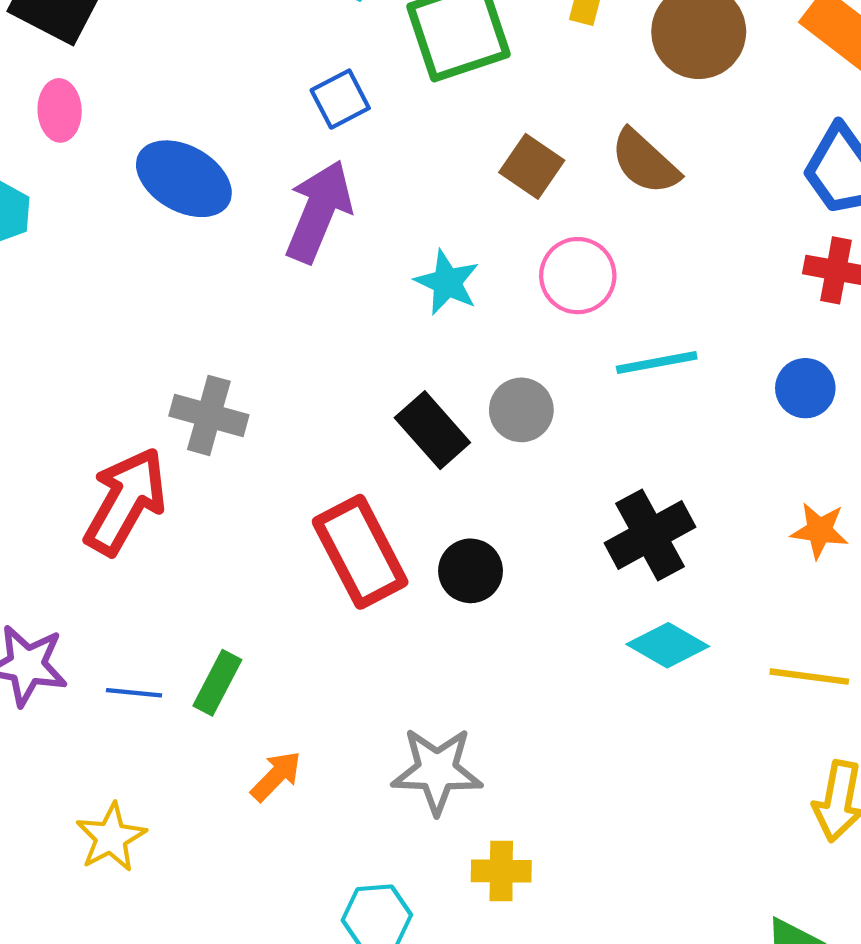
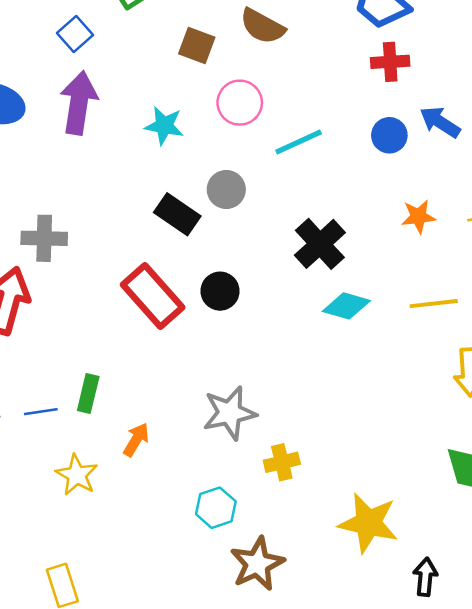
yellow star: (111, 837) -> (77, 475), moved

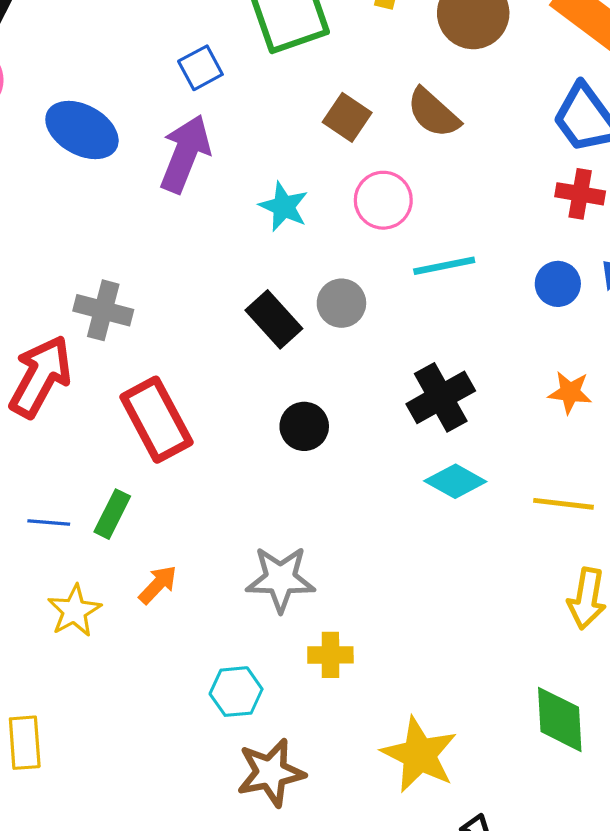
red rectangle: (153, 296) -> (156, 420), moved

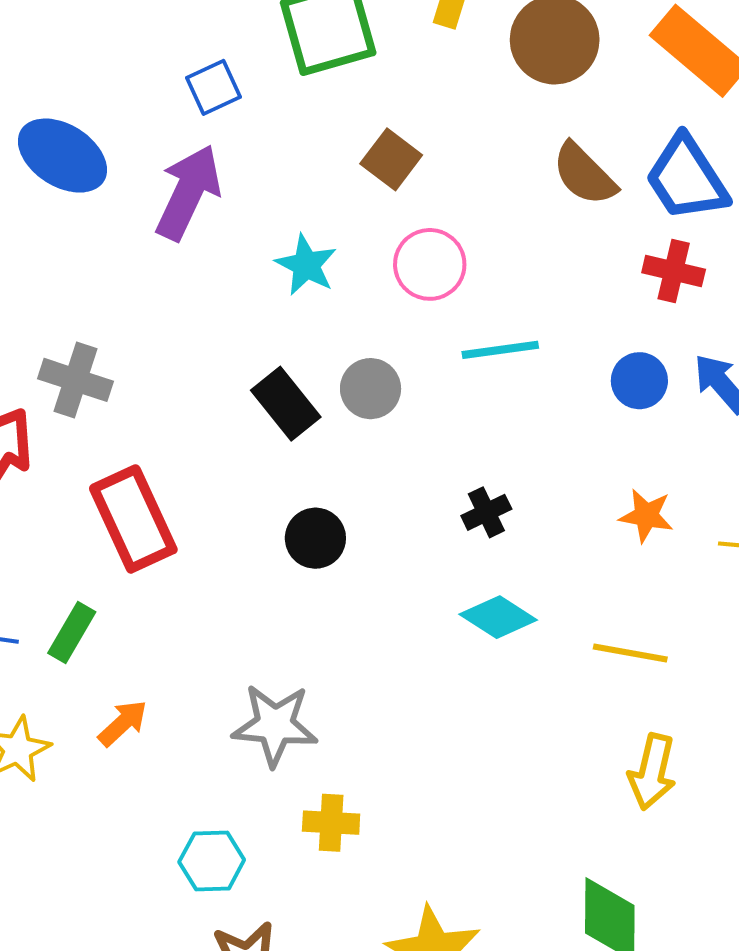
brown semicircle: (433, 113) -> (584, 174), moved
black cross: (441, 397) -> (486, 512), size x0.6

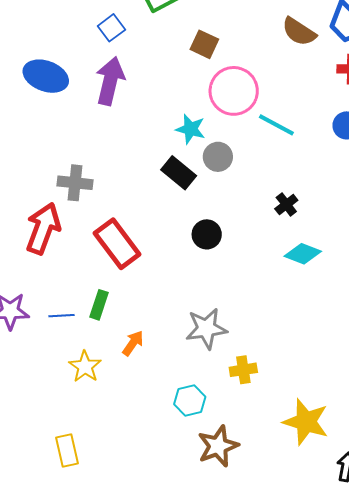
pink circle: (430, 264) -> (234, 91), size x1.4
cyan star: (306, 265) -> (191, 129), moved
cyan line: (500, 350) -> (276, 125), turned 48

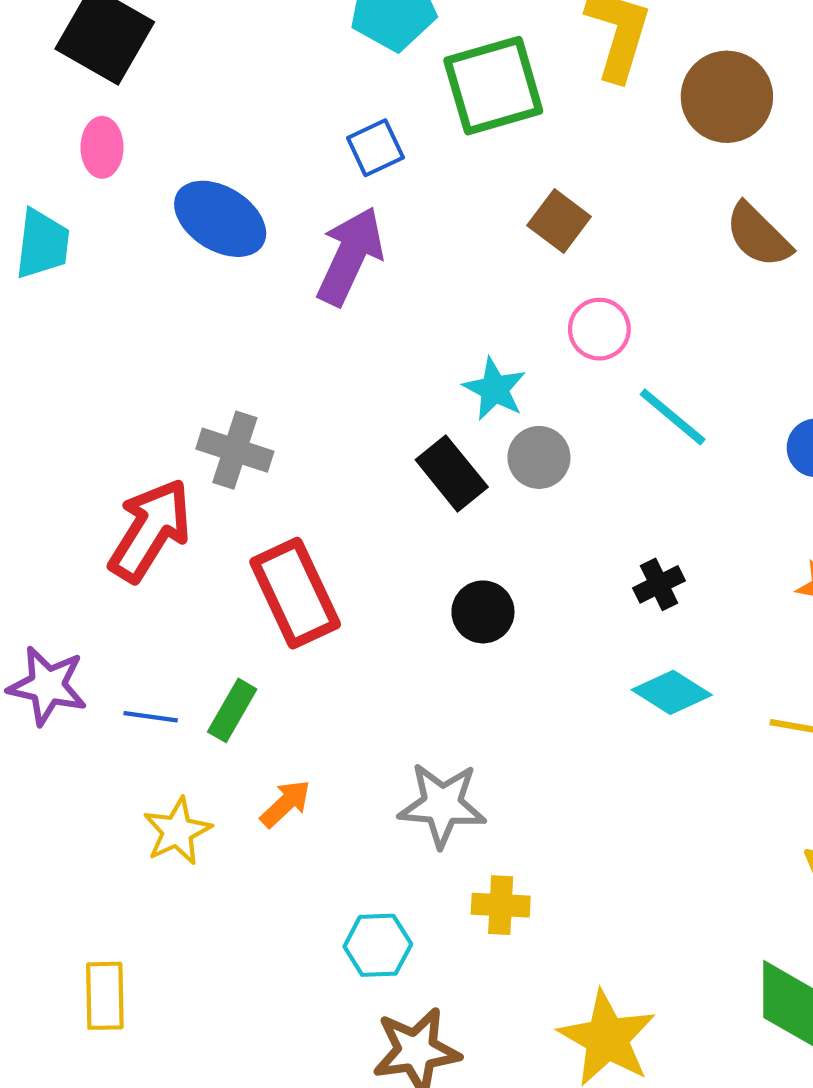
pink circle: (234, 91) -> (599, 329), size x0.6

